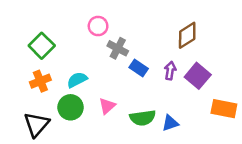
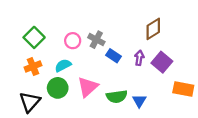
pink circle: (98, 26) -> (73, 41), moved
pink triangle: (107, 106) -> (88, 87), size x1.5
blue triangle: (170, 123) -> (139, 101), turned -40

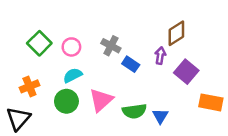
pink circle: (73, 41) -> (71, 47), moved
purple arrow: (139, 58) -> (160, 56), moved
orange cross: (33, 66) -> (29, 86), moved
black triangle: (30, 102) -> (18, 119), moved

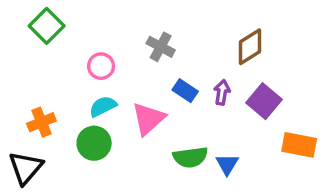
green square: (39, 43) -> (47, 26), moved
gray cross: (111, 46) -> (161, 47), moved
purple arrow: (160, 56) -> (222, 92), moved
pink triangle: (101, 100) -> (148, 119), moved

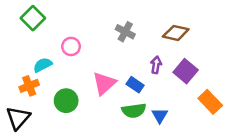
gray cross: (161, 47) -> (125, 32), moved
brown diamond: (250, 47) -> (176, 33), turned 45
blue rectangle: (185, 91) -> (135, 85), moved
cyan semicircle: (103, 106) -> (43, 65), moved
orange rectangle: (299, 145) -> (210, 102), turned 35

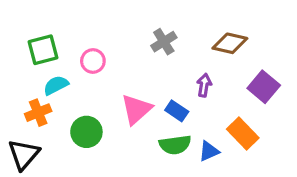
green square: (33, 18) -> (43, 50), moved, turned 30
gray cross: (125, 32) -> (164, 42), turned 30
purple square: (186, 71) -> (264, 87), moved
orange rectangle: (210, 102) -> (243, 133), moved
blue triangle: (160, 115) -> (209, 151), turned 35

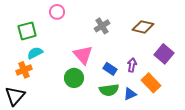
pink circle: (93, 61) -> (57, 12), moved
purple arrow: (204, 85) -> (132, 65), moved
pink triangle: (136, 109) -> (83, 55), moved, turned -30
green circle: (86, 132) -> (74, 78), moved

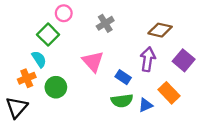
gray cross: (102, 26) -> (105, 23), moved
green square: (27, 31) -> (48, 35), moved, turned -30
cyan semicircle: (35, 53) -> (39, 59), turned 84
purple arrow: (132, 65) -> (148, 59), moved, size x1.5
green circle: (74, 78) -> (56, 87), moved

